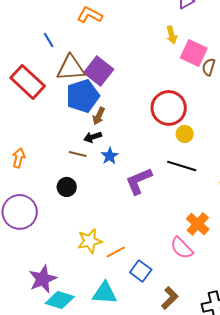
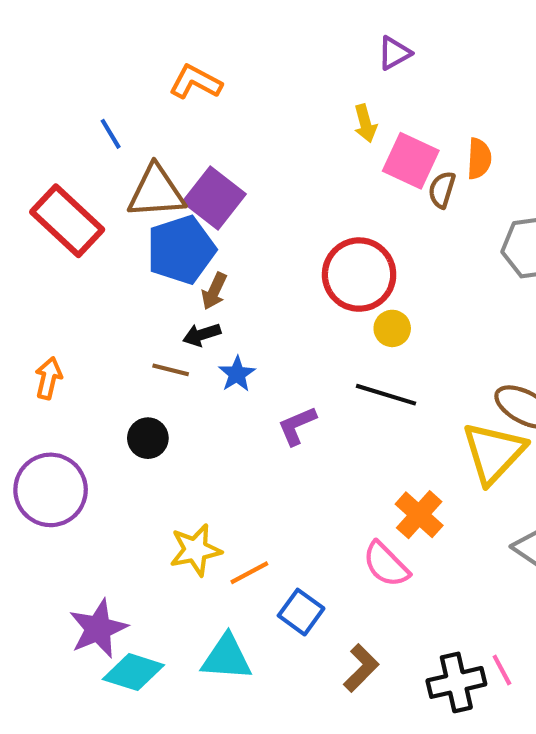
purple L-shape: (139, 181) -> (297, 426), size x0.7

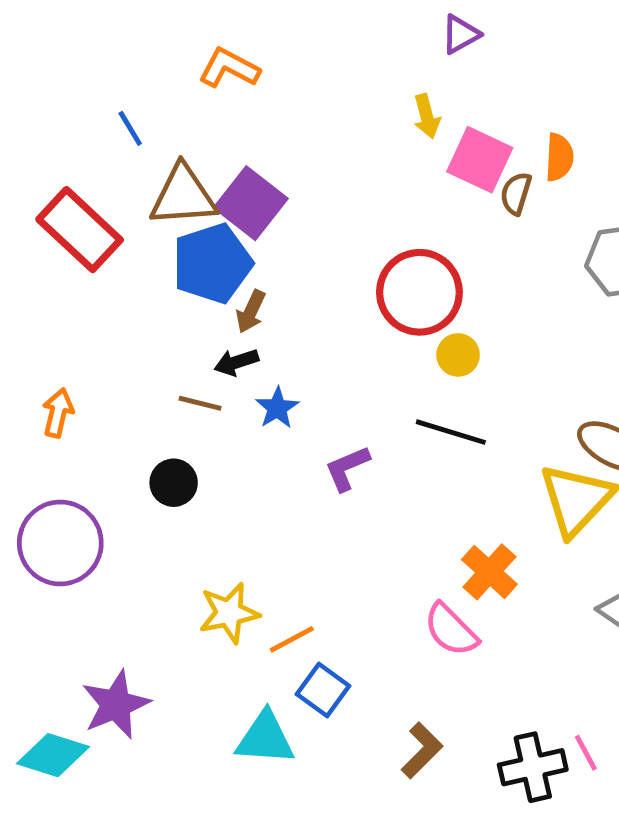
blue square: (301, 612) -> (323, 690), moved
cyan diamond: (133, 672) -> (53, 755), moved

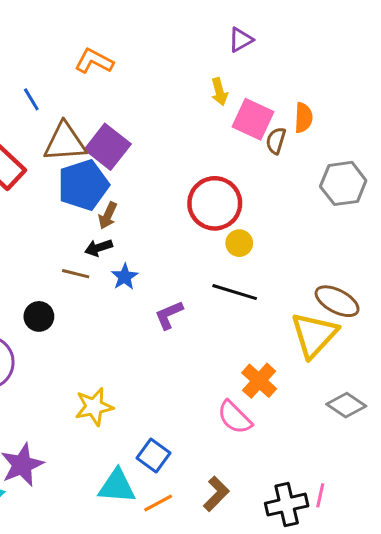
black circle: (174, 483) -> (39, 316), moved
orange line: (292, 639) -> (158, 503), moved
pink line: (586, 753) -> (320, 495), turned 40

